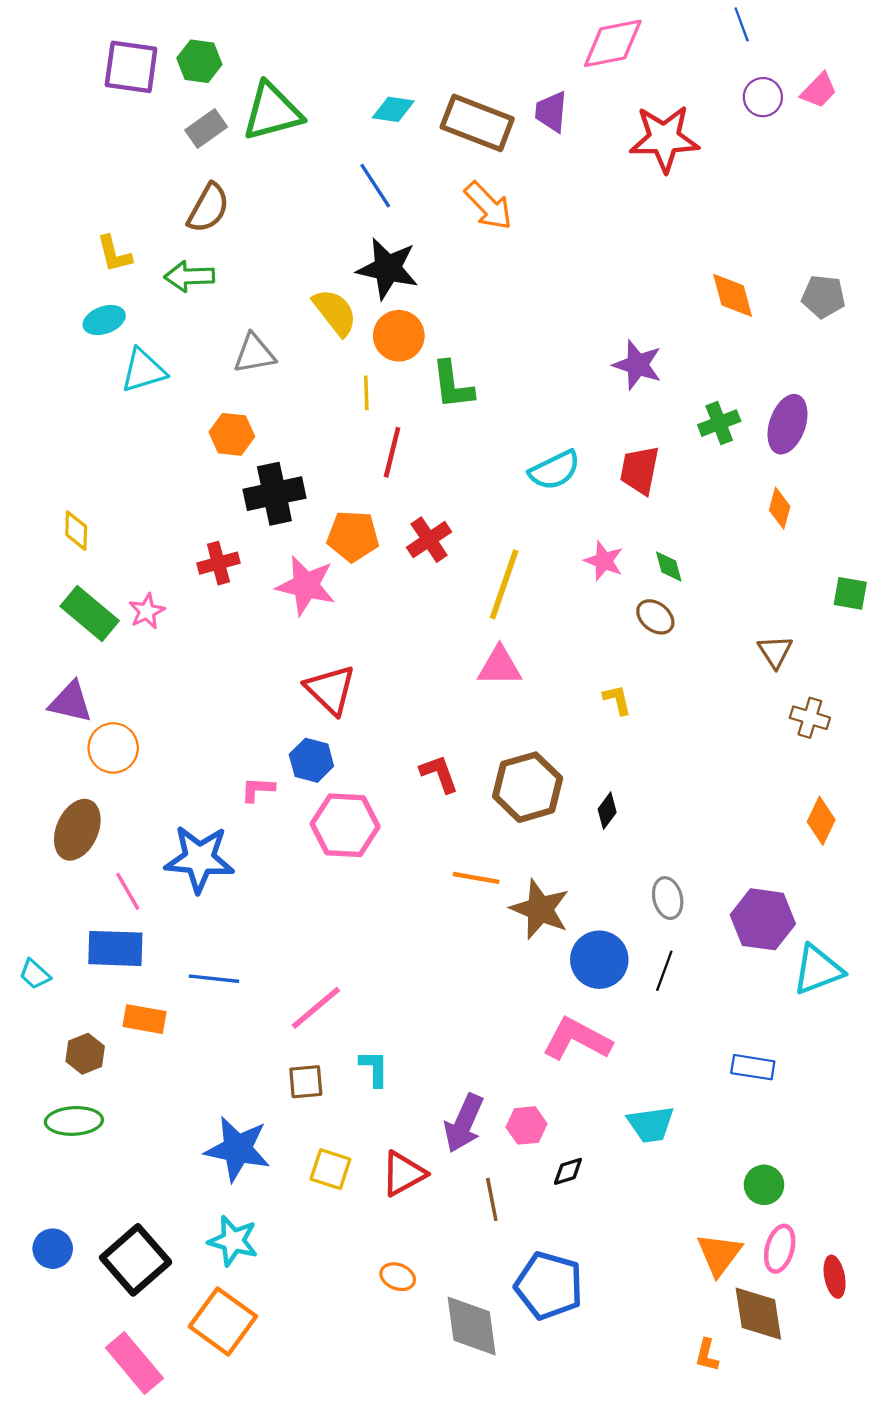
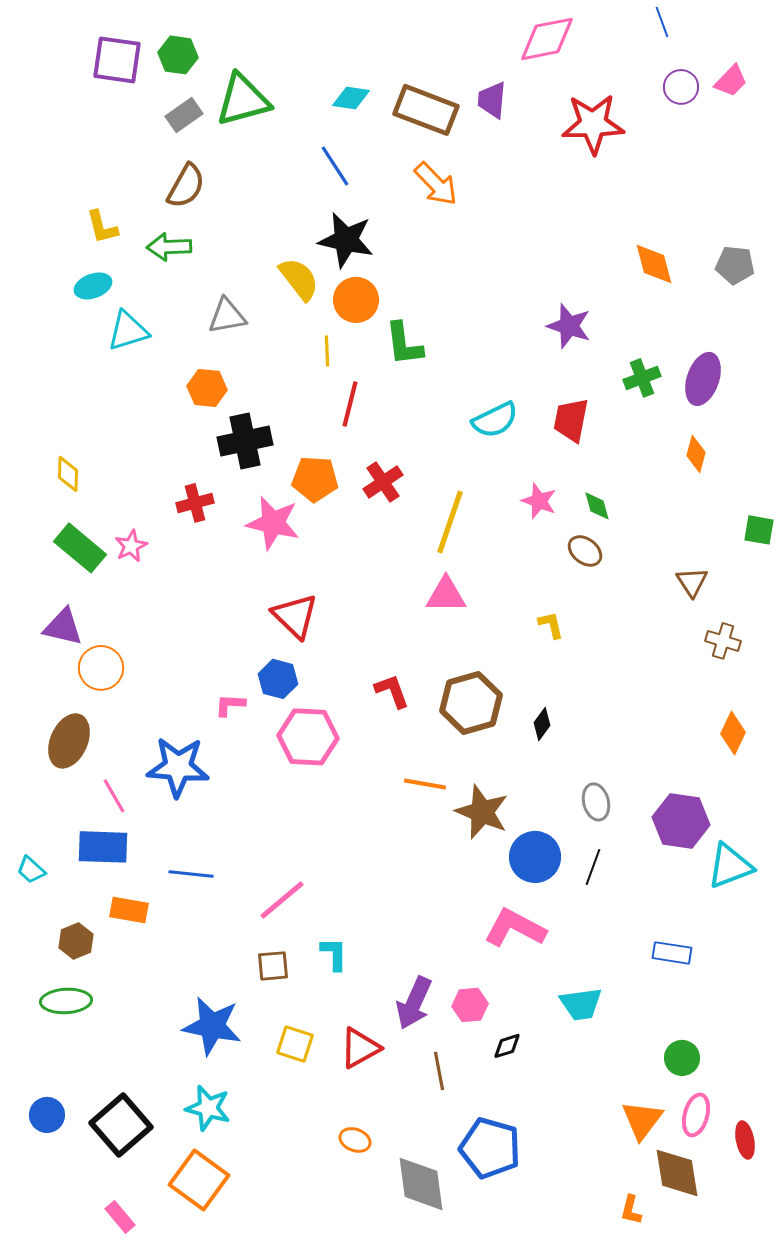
pink rectangle: (134, 1363) -> (120, 1217), size x0.6

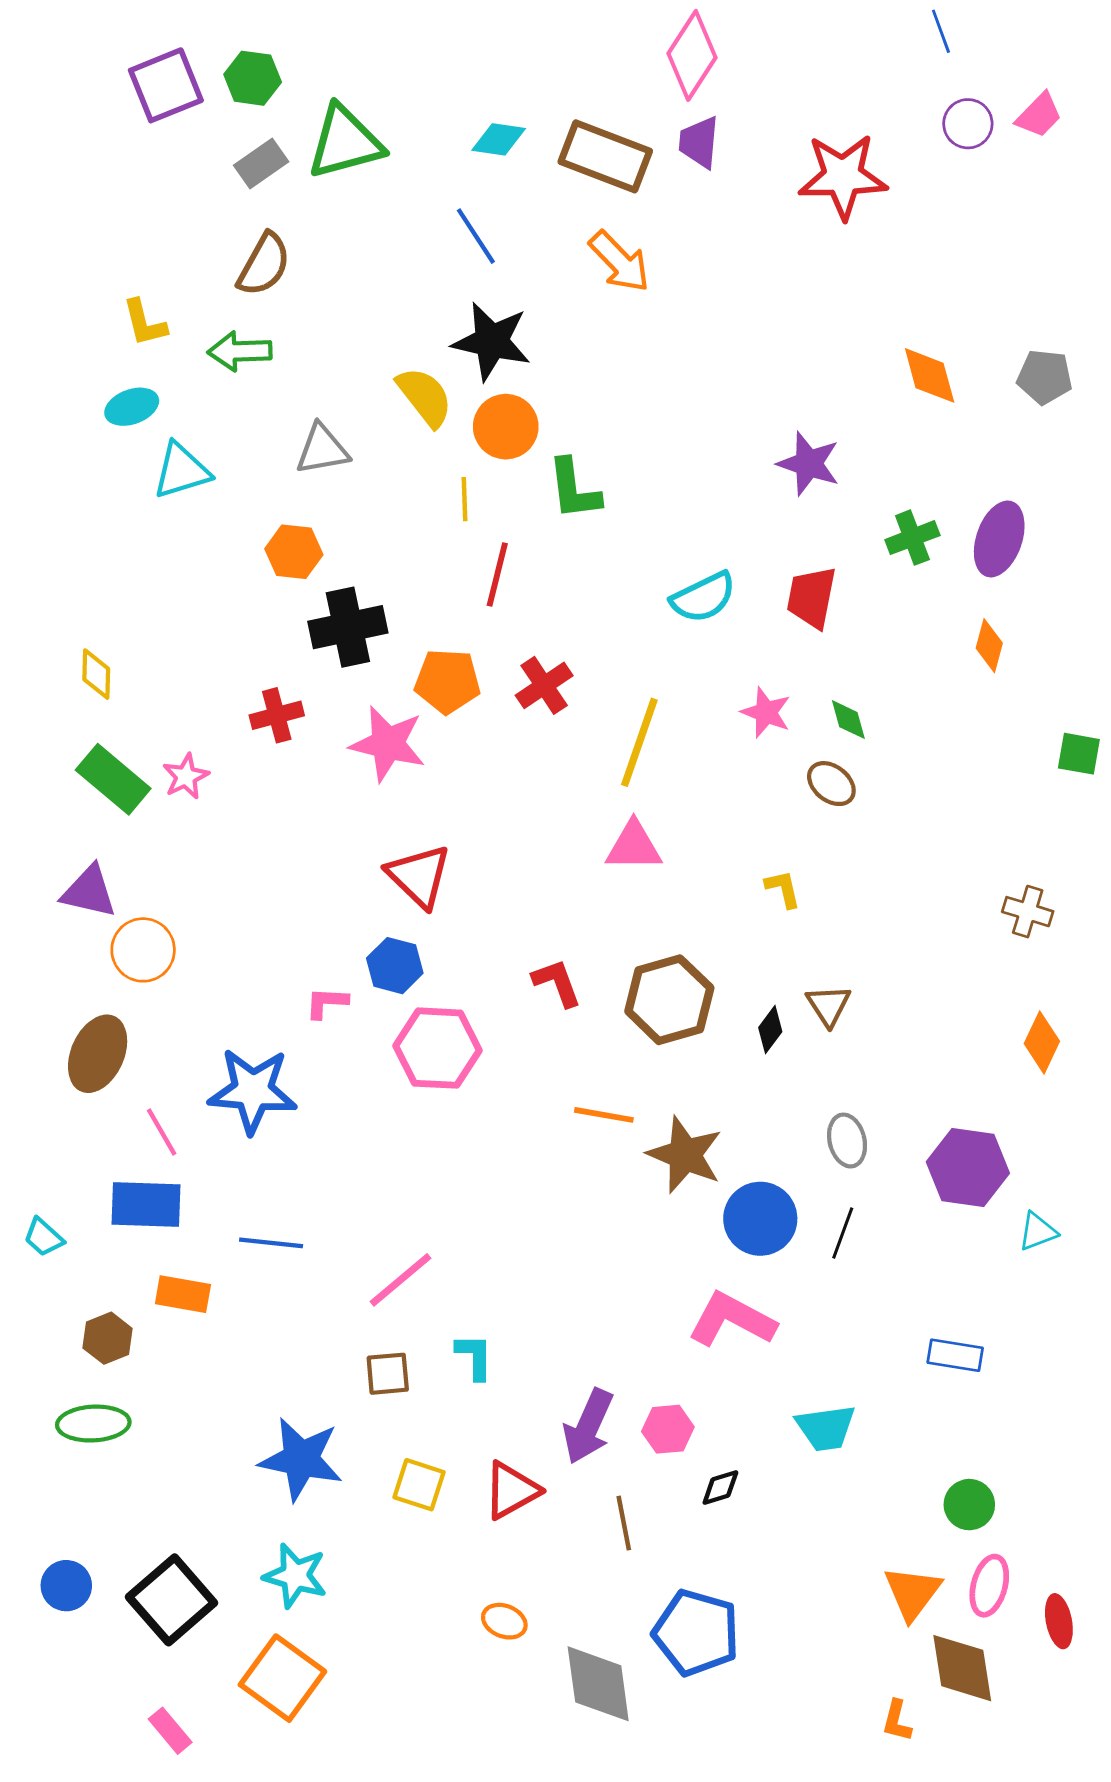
pink diamond: (547, 39) -> (692, 55), moved, turned -46
purple square: (117, 60) -> (166, 85), turned -30
brown triangle: (692, 582) -> (829, 1005), moved
cyan triangle: (730, 866) -> (1038, 1232), size x0.6

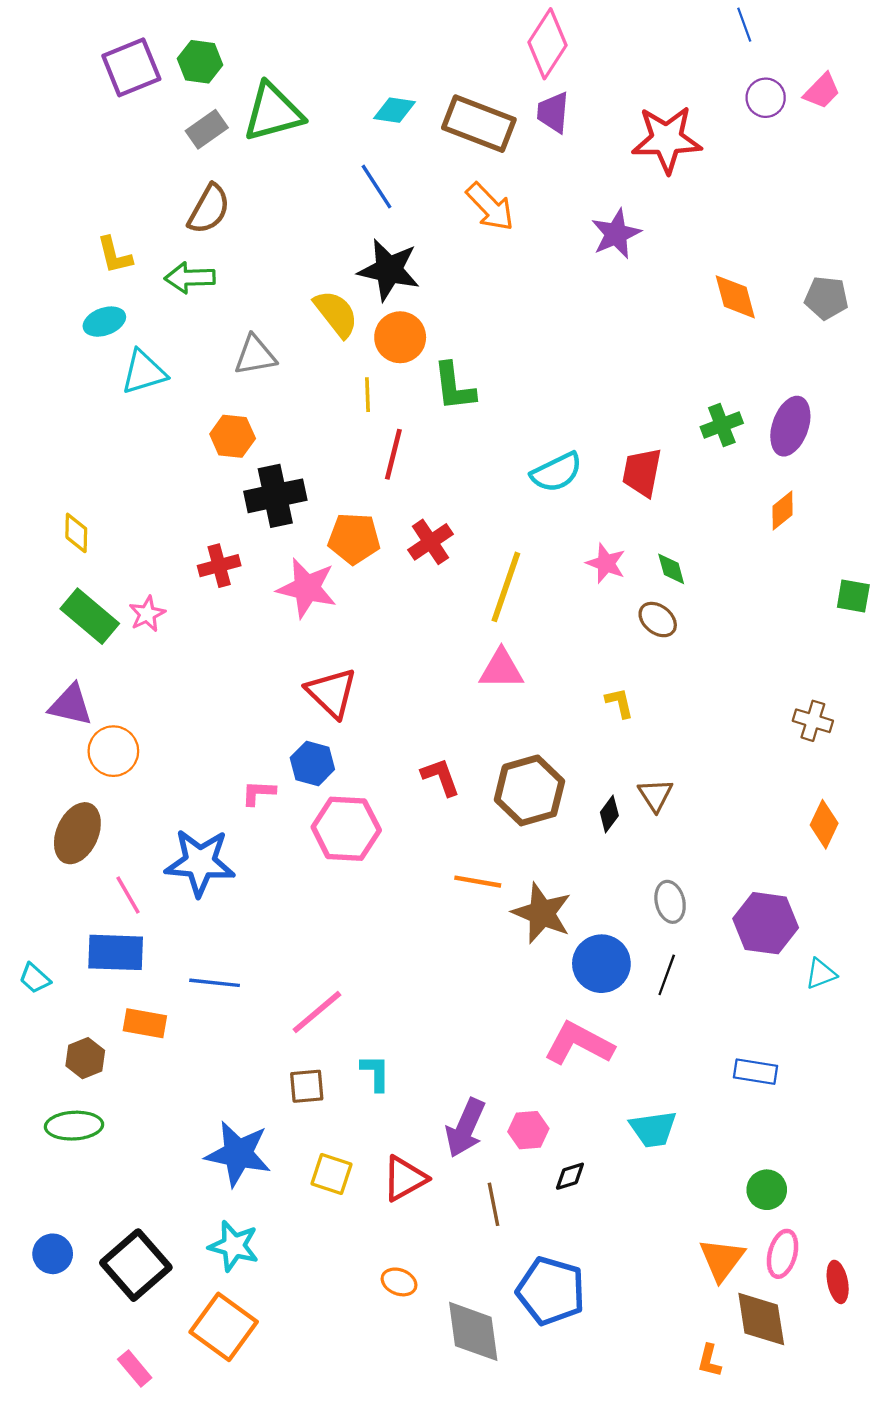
purple star: (809, 464) -> (616, 234), moved, turned 30
orange diamond: (989, 646) -> (783, 510), turned 36

